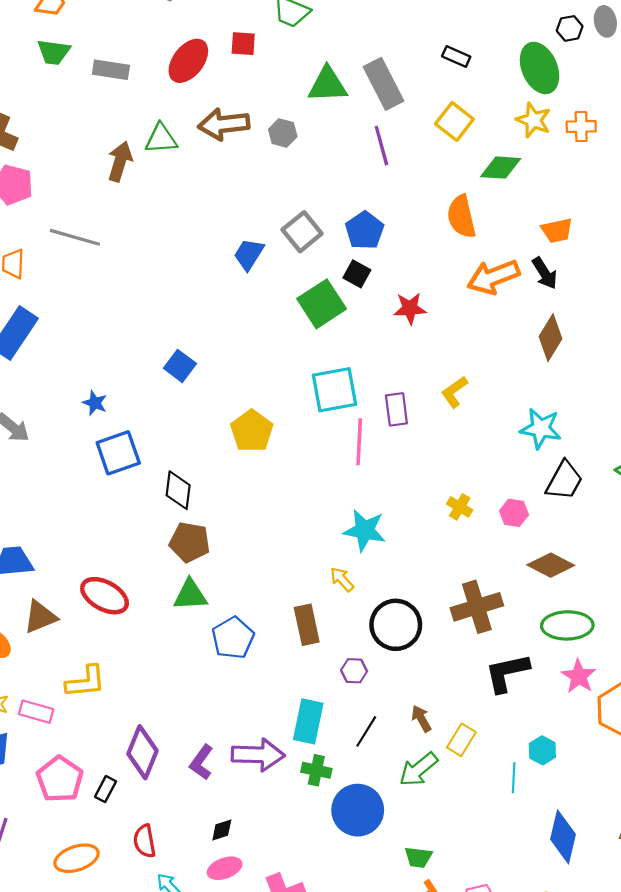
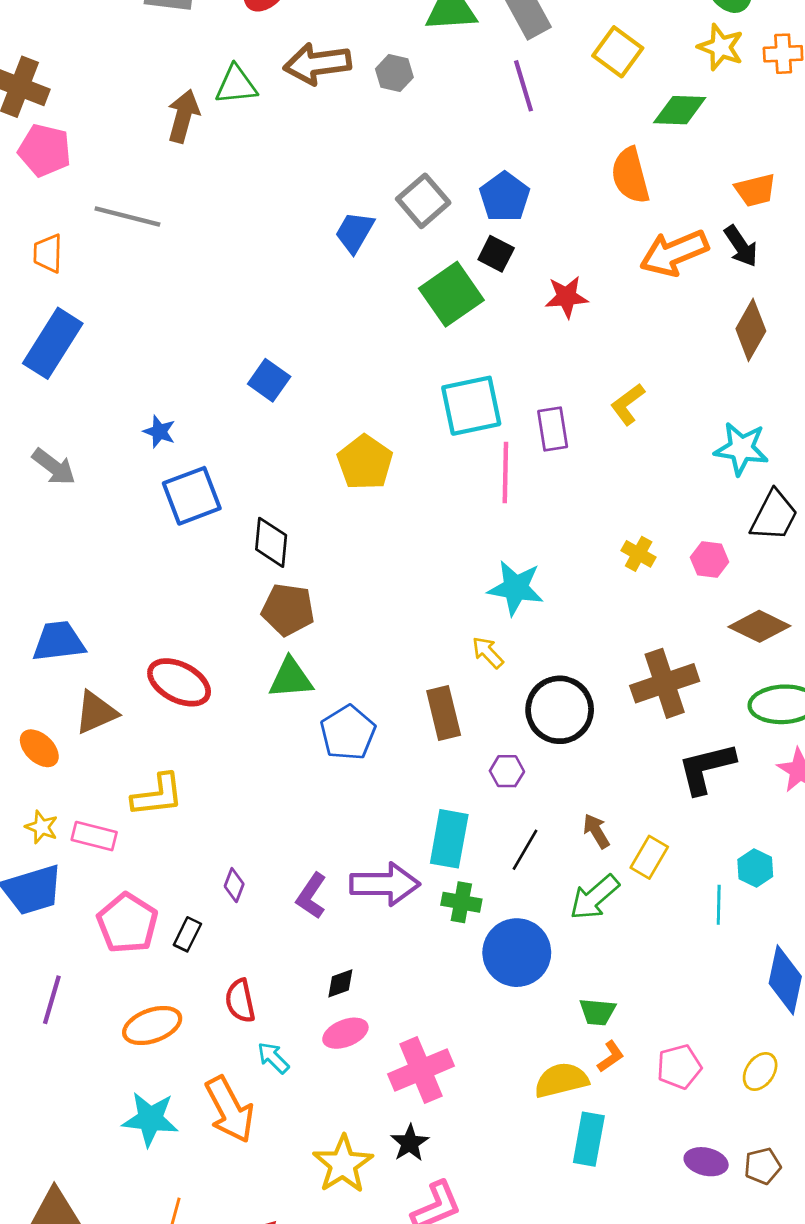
purple diamond: (142, 752) -> (234, 885), size x0.5

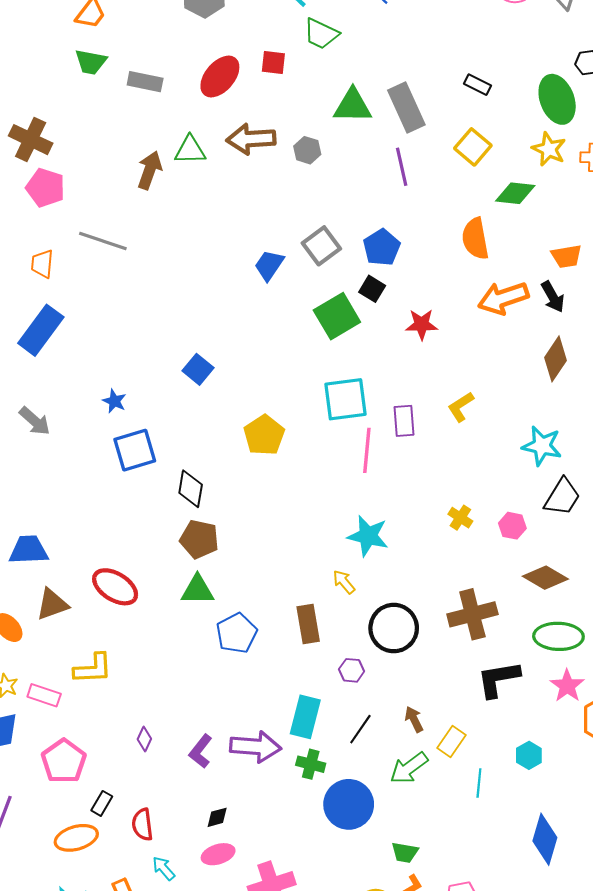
cyan line: (719, 905) -> (479, 783), moved
black rectangle: (187, 934) -> (102, 803), moved

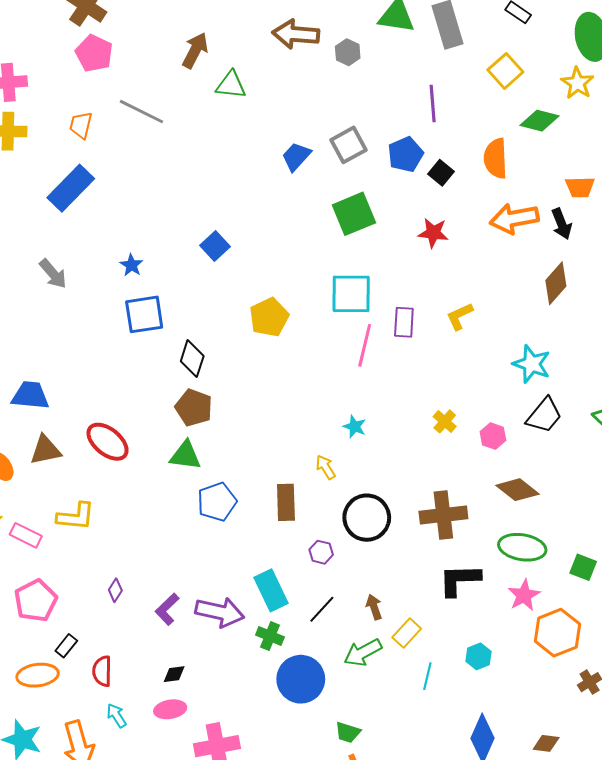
green triangle: (190, 150) -> (231, 85), moved
purple line: (402, 167) -> (433, 103), moved
black square: (372, 289) -> (441, 173), moved
cyan star: (368, 536) -> (355, 427), size x0.6
cyan rectangle: (305, 717) -> (271, 590), turned -48

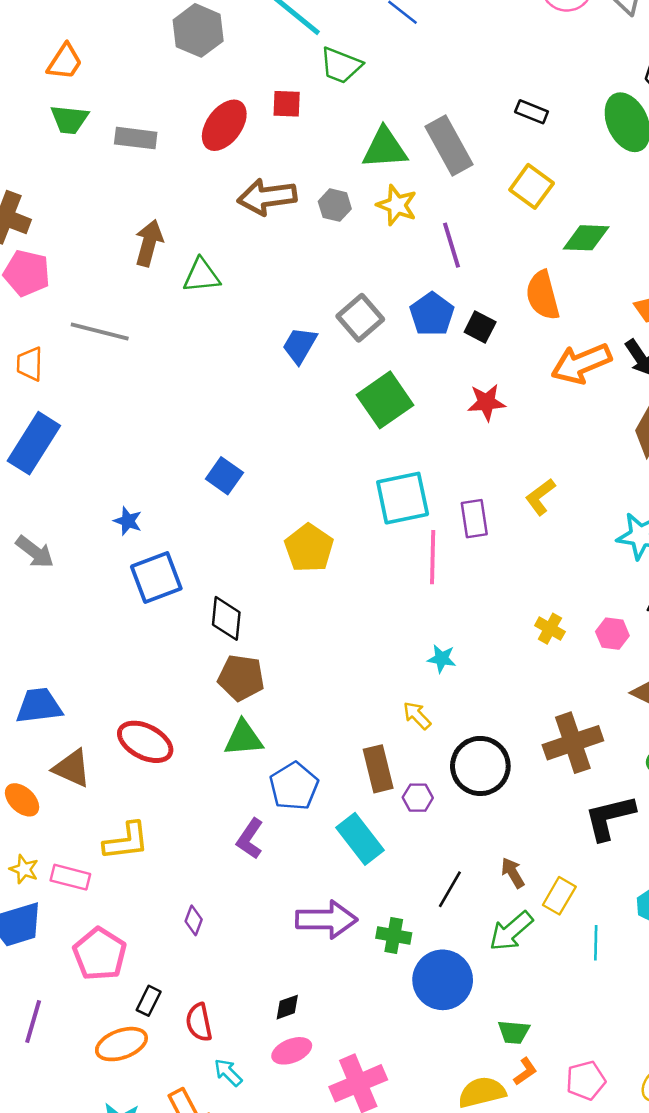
yellow star: (577, 83) -> (397, 205), moved
brown triangle: (45, 450) -> (72, 768), turned 48
purple hexagon: (321, 552) -> (418, 798), moved
cyan rectangle: (271, 590) -> (360, 839), moved
purple L-shape: (167, 609) -> (250, 839), moved

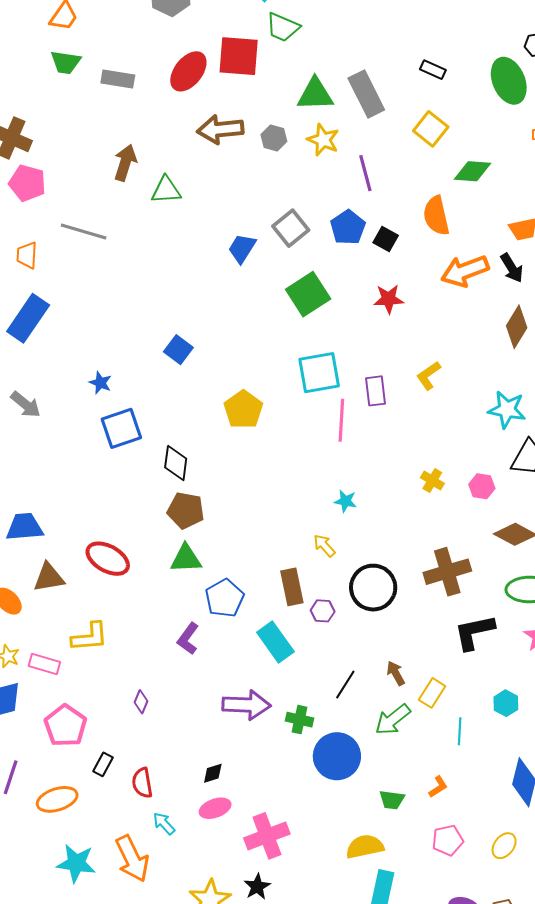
red square: (287, 104) -> (239, 56), size x1.8
brown triangle: (72, 768) -> (49, 577), turned -36
orange ellipse: (121, 1044) -> (57, 799), moved
orange L-shape: (525, 1071) -> (438, 787), moved

